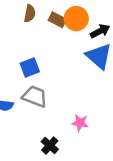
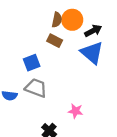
brown semicircle: (30, 14) -> (57, 20), moved
brown rectangle: (57, 20) -> (55, 41), moved

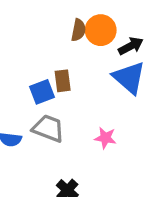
brown rectangle: (55, 41) -> (63, 81), moved, turned 56
pink star: (76, 111) -> (105, 138), moved

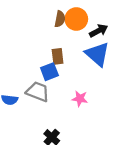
brown rectangle: (63, 81) -> (58, 56), moved
blue square: (42, 92) -> (49, 72), moved

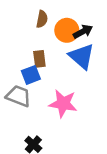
orange circle: (76, 19) -> (67, 30), moved
pink star: (80, 99) -> (63, 103), size x1.6

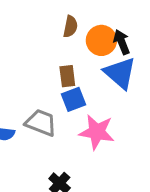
black arrow: (83, 32) -> (122, 42), turned -84
blue square: (31, 75) -> (73, 99), moved

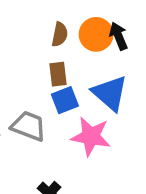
brown semicircle: (70, 26) -> (60, 34), moved
blue triangle: (120, 73) -> (110, 93), moved

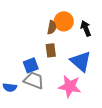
orange circle: (96, 34) -> (64, 21), moved
blue square: (65, 100) -> (31, 65), moved

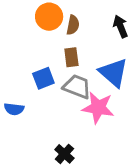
orange circle: (64, 21) -> (49, 17), moved
gray trapezoid: (34, 80) -> (77, 87), moved

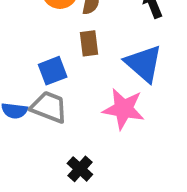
gray trapezoid: (77, 87) -> (49, 107), moved

